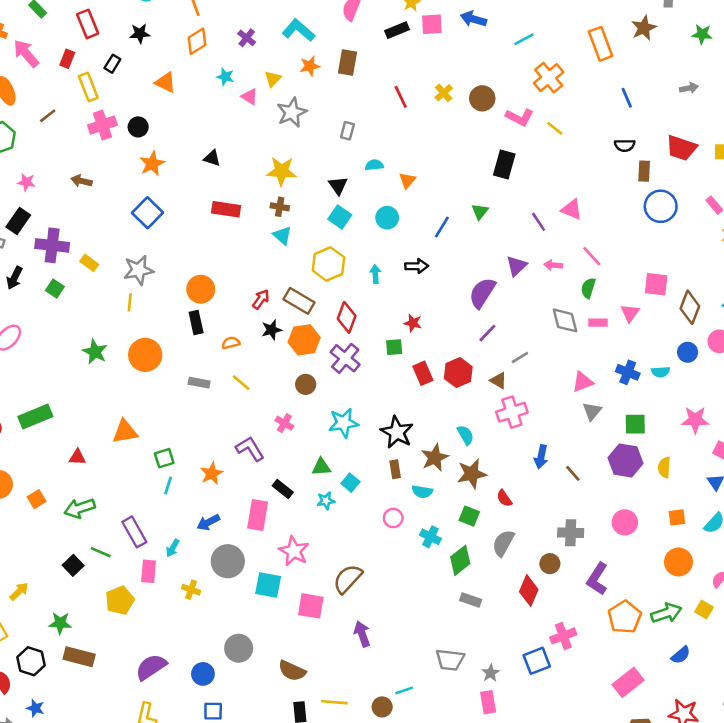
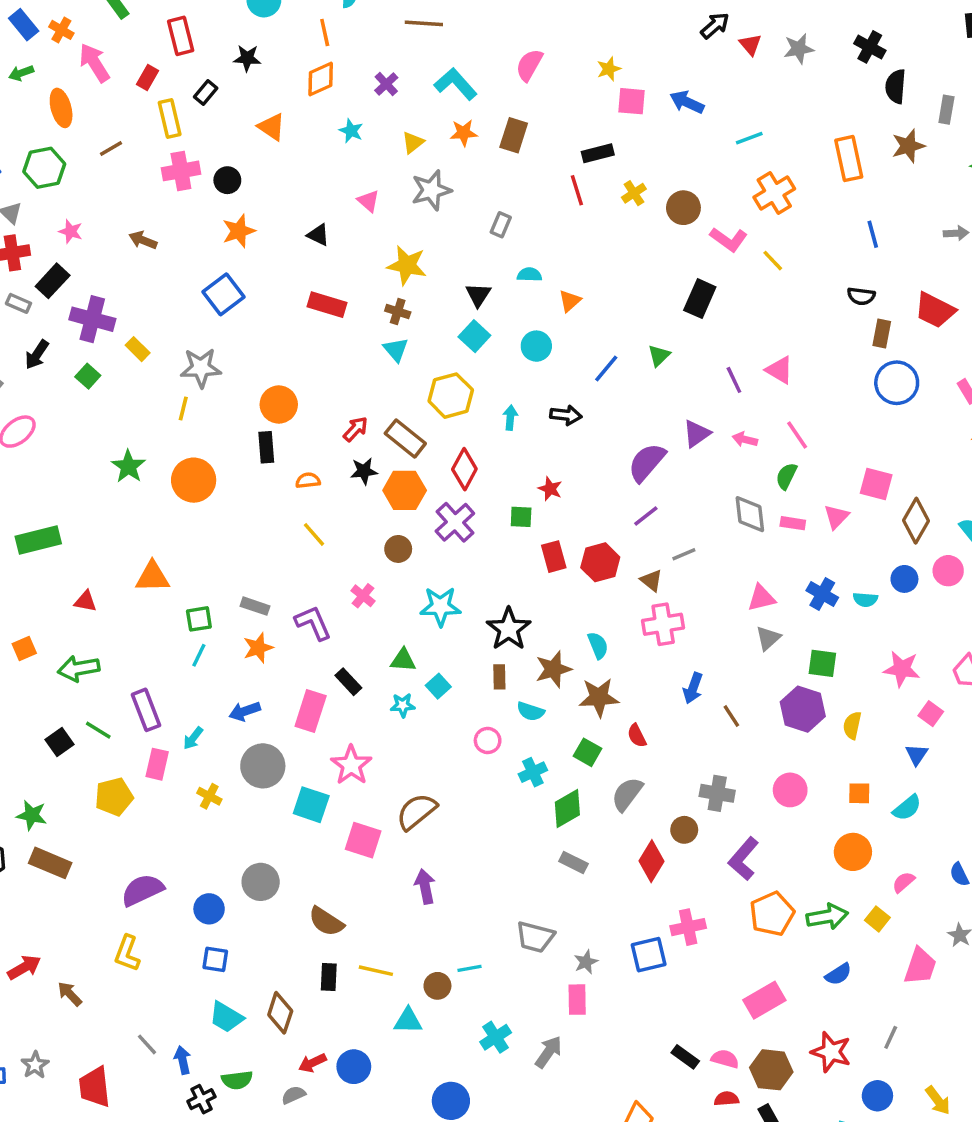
black rectangle: (397, 30) -> (598, 153), moved
pink triangle: (250, 97) -> (368, 201), moved
gray rectangle: (199, 383) -> (255, 606), moved
cyan cross: (430, 537) -> (533, 772), turned 30

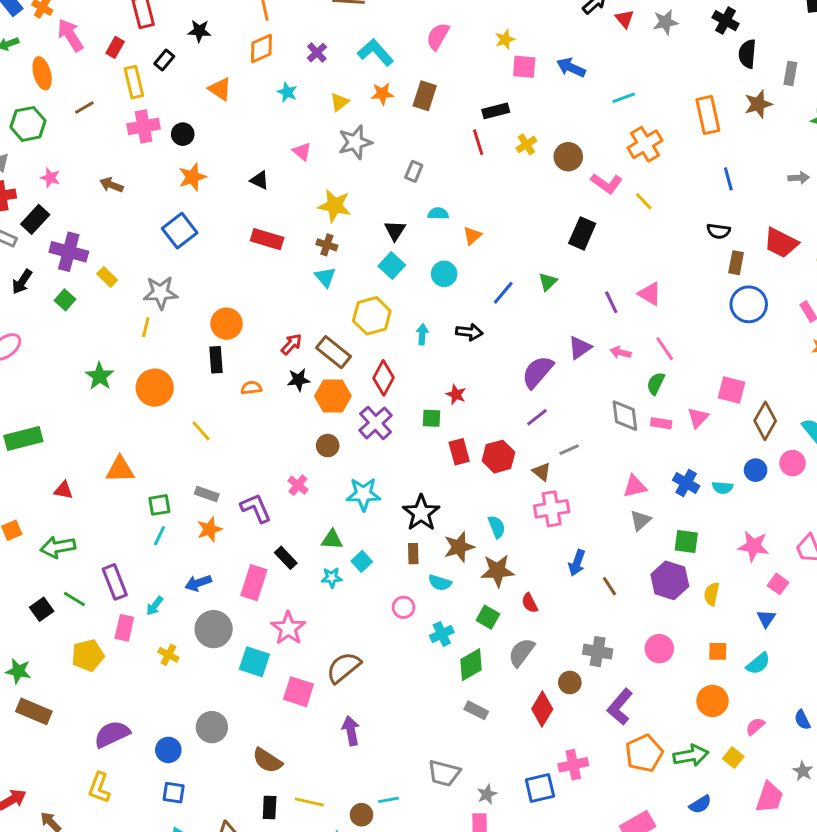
yellow line: (314, 534) -> (201, 431), moved

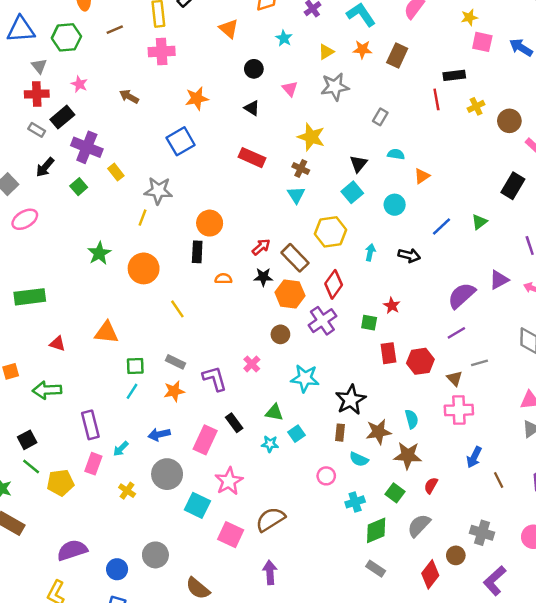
black circle: (183, 134) -> (254, 69), moved
green line: (74, 599) -> (31, 466), moved
red semicircle: (530, 603) -> (431, 486), turned 49

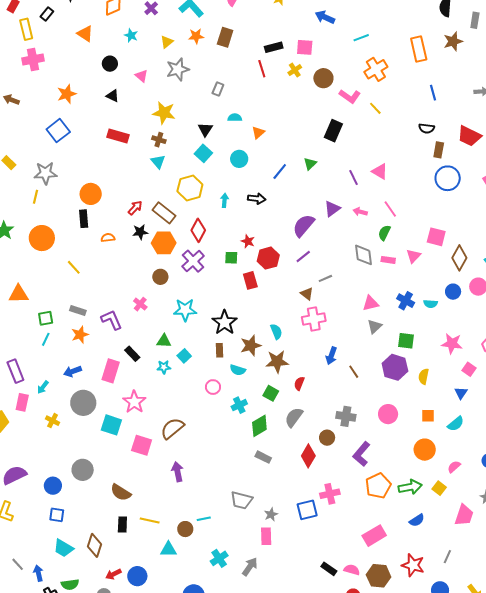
pink square: (482, 42) -> (305, 47), moved
red hexagon: (420, 361) -> (268, 258), moved

